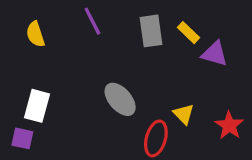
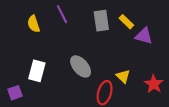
yellow semicircle: (35, 34) -> (34, 24), moved
white rectangle: (37, 106) -> (37, 71), moved
purple square: (22, 138) -> (15, 93), turned -32

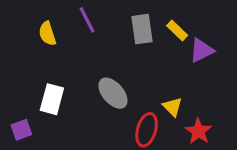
purple triangle: (144, 36) -> (202, 50), turned -42
red star: (154, 84) -> (198, 131), moved

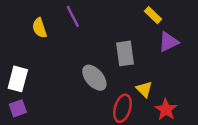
gray rectangle: (142, 29) -> (125, 53), moved
yellow rectangle: (177, 31) -> (153, 15), moved
white rectangle: (52, 99) -> (18, 79), moved

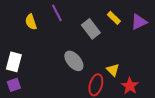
yellow rectangle: (153, 15) -> (114, 18), moved
purple triangle: (168, 42) -> (139, 22), moved
gray rectangle: (125, 53) -> (91, 29), moved, turned -30

